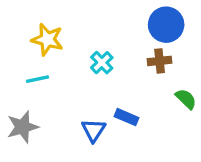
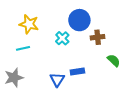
blue circle: (166, 25) -> (79, 20), moved
blue rectangle: (127, 117) -> (77, 72), turned -32

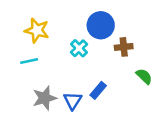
blue rectangle: (77, 72) -> (98, 90), turned -40
gray star: (14, 78) -> (45, 98), moved

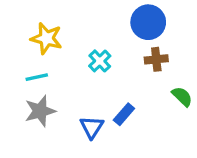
blue circle: (101, 25) -> (148, 22), moved
gray star: (45, 98) -> (40, 111), moved

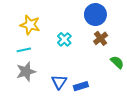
brown cross: (156, 59) -> (101, 38), turned -32
blue rectangle: (124, 114) -> (81, 86), moved, turned 32

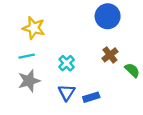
brown cross: (101, 38) -> (110, 55), moved
cyan cross: (64, 39) -> (67, 63), moved

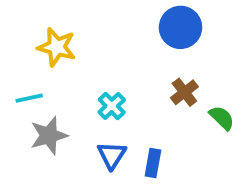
cyan line: (27, 56) -> (29, 98), moved
blue rectangle: (91, 97) -> (153, 163), turned -63

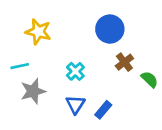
blue circle: (180, 27) -> (110, 29), moved
blue rectangle: (153, 163) -> (103, 110), turned 30

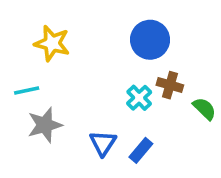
brown cross: (124, 62) -> (170, 85), turned -36
cyan cross: (75, 71) -> (139, 98), moved

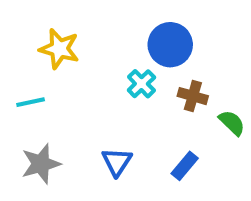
cyan cross: (139, 98) -> (141, 84), moved
gray star: (45, 125) -> (41, 164), moved
blue rectangle: (141, 150) -> (185, 166), moved

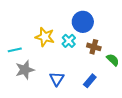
yellow star: (59, 49) -> (45, 37), moved
gray star: (41, 164) -> (25, 70), moved

